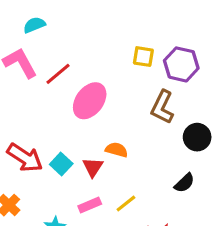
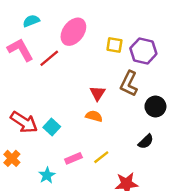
pink ellipse: (90, 101) -> (73, 32), moved
red triangle: (93, 167) -> (98, 93), moved

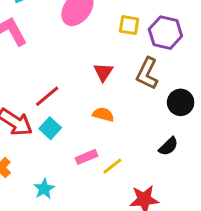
red line: (49, 58) -> (47, 96), moved
red triangle: (98, 93) -> (103, 72), moved
pink rectangle: (73, 158) -> (87, 157), moved

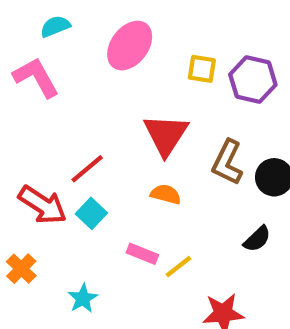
red triangle: (103, 72) -> (166, 135), size x1.6
brown L-shape: (147, 74) -> (227, 162), moved
pink rectangle: (87, 157) -> (142, 254), turned 45

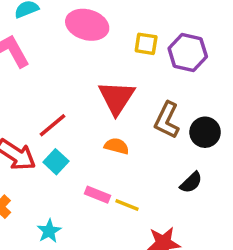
pink ellipse: (130, 46) -> (87, 25), turned 69
yellow line: (179, 267) -> (127, 205), turned 60

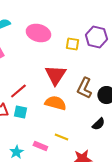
purple hexagon: (188, 52) -> (96, 37), moved
orange semicircle: (117, 146) -> (55, 103), size x1.5
cyan square: (56, 162) -> (20, 112), turned -32
pink rectangle: (98, 195) -> (40, 146), moved

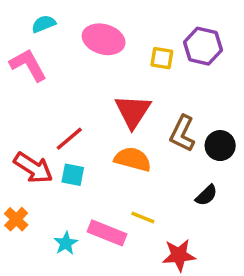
pink rectangle: (40, 146) -> (107, 233), size x1.5

